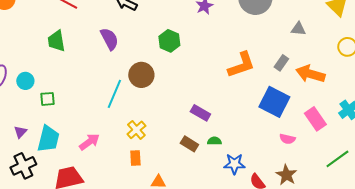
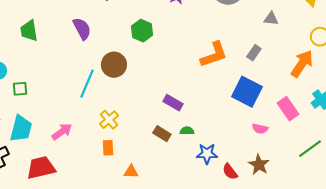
orange arrow: (310, 74) -> (302, 64), moved, turned 108

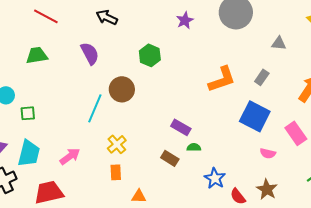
green trapezoid: (29, 31) -> (37, 55), turned 90
green semicircle: (187, 131) -> (194, 147), moved
blue star: (207, 154) -> (215, 178), turned 30

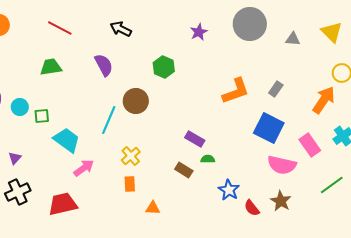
gray triangle: (279, 43) -> (293, 39), moved
green square: (28, 113) -> (42, 116), moved
cyan trapezoid: (29, 153) -> (67, 140), moved, turned -68
pink semicircle: (268, 153) -> (282, 165), size x1.8

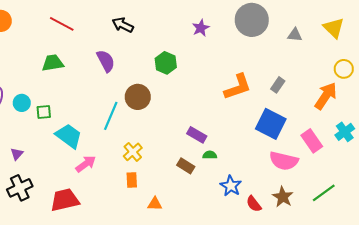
green line: (332, 185) -> (324, 193), moved

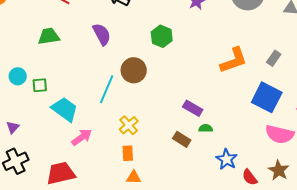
orange triangle: (155, 204) -> (134, 177), moved

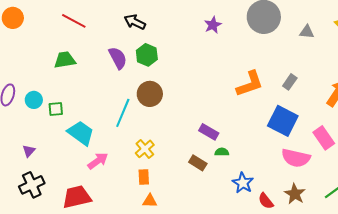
green hexagon: (162, 36) -> (147, 55), moved

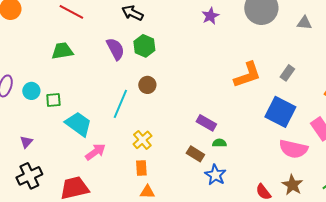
brown circle: (150, 94) -> (147, 85), size x0.7
blue star: (243, 183) -> (215, 175), moved

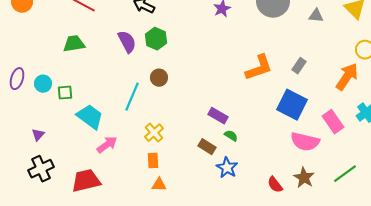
green semicircle: (219, 143) -> (231, 136), turned 32

